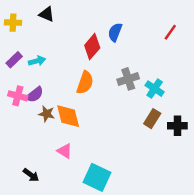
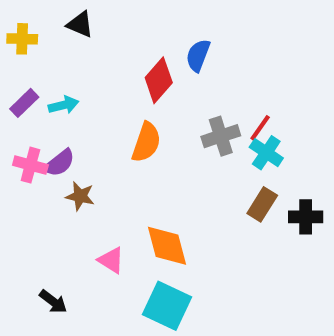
red line: (170, 32) -> (260, 128), moved
orange diamond: (68, 116) -> (167, 246), moved

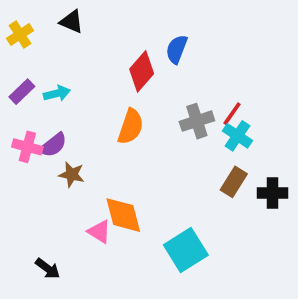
yellow cross: (22, 39) -> (20, 34), turned -35
orange diamond: (167, 246) -> (123, 215), moved
cyan square: (167, 306) -> (186, 250), moved, turned 33

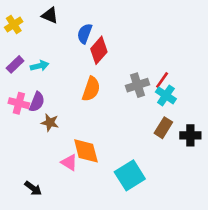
blue semicircle: (177, 49) -> (85, 34), moved
purple semicircle: (53, 145) -> (37, 102), turned -30

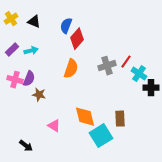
black triangle: (50, 15) -> (34, 22), moved
cyan cross: (166, 95) -> (139, 74), moved
brown rectangle: (163, 128) -> (120, 119), moved, turned -35
black cross: (190, 135) -> (151, 88), moved
orange diamond: (86, 151) -> (85, 117), moved

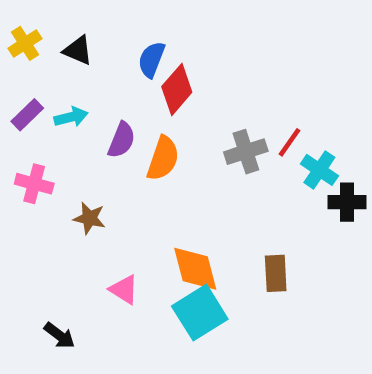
purple semicircle: (29, 79) -> (122, 140), moved
cyan square: (101, 136) -> (200, 313), moved

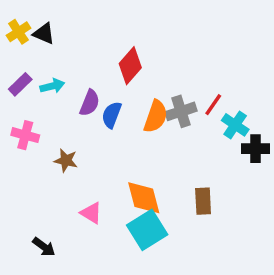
black triangle: (78, 50) -> (44, 34), moved
blue semicircle: (151, 60) -> (112, 115), moved
orange semicircle: (163, 158) -> (156, 116), moved

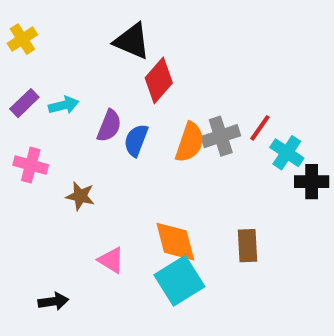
black triangle: (44, 34) -> (132, 41), moved, size x1.4
black arrow: (44, 247) -> (53, 301), turned -45

